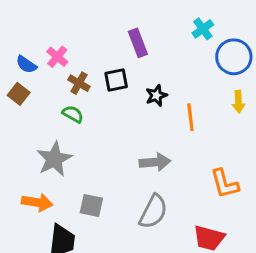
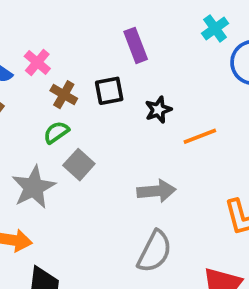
green semicircle: (73, 114) -> (56, 132), turned -65
orange line: (190, 117) -> (200, 136), turned 76
gray square: (91, 205) -> (79, 165), moved, turned 30

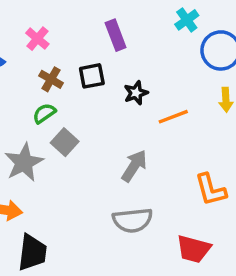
pink cross: (37, 62) -> (37, 39), moved
gray arrow: (156, 191) -> (134, 166), turned -52
gray semicircle: (155, 252) -> (133, 220), turned 57

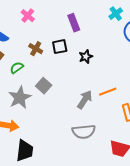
pink cross: (37, 39) -> (28, 16), moved
green semicircle: (44, 113) -> (17, 68), moved
orange line: (173, 117) -> (108, 92), moved

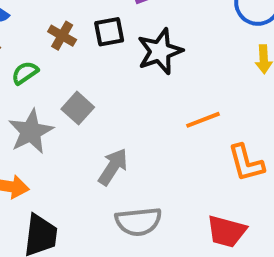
black star: (86, 57) -> (160, 51), size x1.6
gray arrow: (85, 100) -> (113, 167), moved
gray semicircle: (84, 132) -> (138, 222), moved

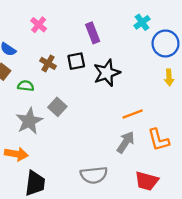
green semicircle: (25, 73) -> (26, 86), turned 42
gray arrow: (113, 167) -> (126, 142), moved

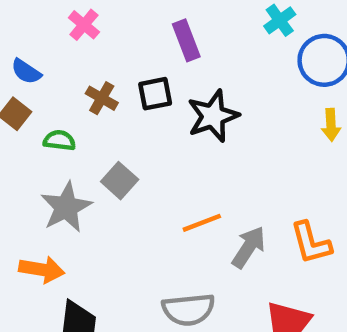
orange line: (133, 114) -> (202, 223), moved

